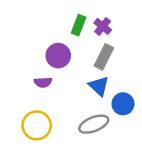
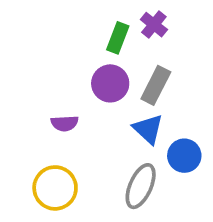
purple cross: (103, 26) -> (154, 25), moved
purple circle: (58, 56) -> (110, 83), moved
gray ellipse: (94, 124) -> (141, 186), turned -44

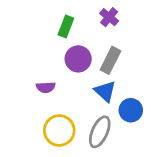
green rectangle: (118, 38) -> (66, 27), moved
yellow circle: (55, 188) -> (59, 130), moved

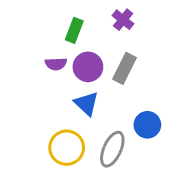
purple semicircle: (46, 87) -> (56, 64), moved
blue triangle: (105, 91) -> (86, 103), moved

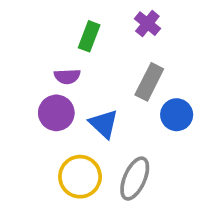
purple circle: (88, 67) -> (56, 113), moved
blue circle: (147, 125) -> (177, 115), moved

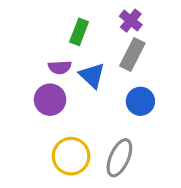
gray rectangle: (149, 82) -> (132, 54), moved
blue circle: (177, 115) -> (140, 101), moved
blue triangle: (104, 124) -> (92, 75), moved

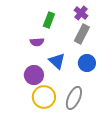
blue triangle: (92, 75) -> (57, 61), moved
purple circle: (50, 100) -> (34, 75), moved

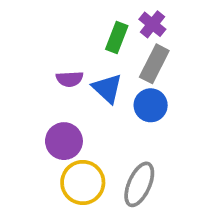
green rectangle: (49, 20) -> (117, 37), moved
blue triangle: (57, 61) -> (107, 88), moved
blue circle: (87, 63) -> (151, 105), moved

